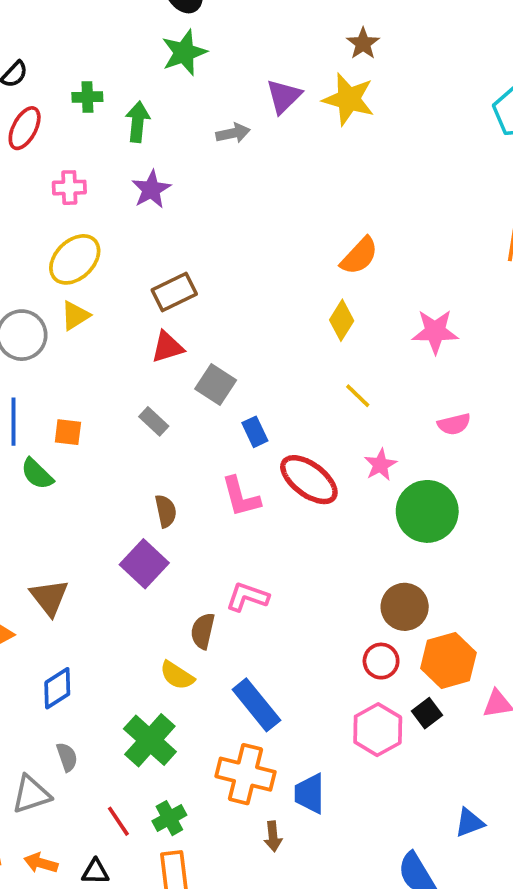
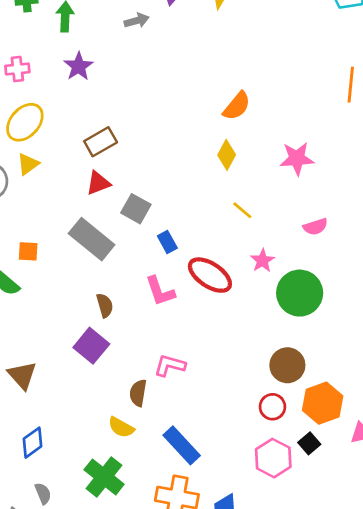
gray rectangle: (154, 421) -> (92, 239), size x2.0

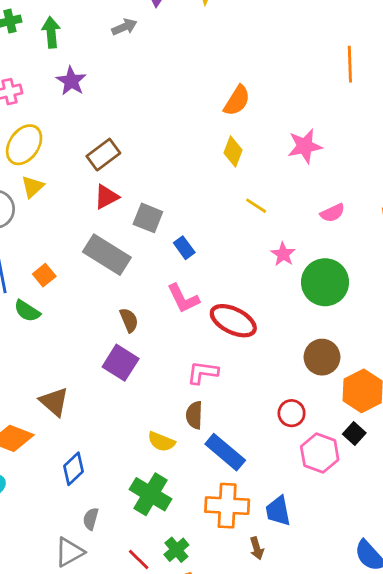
orange square: (28, 251) -> (44, 275), turned -35
red ellipse: (210, 275) -> (233, 321), moved
brown semicircle: (138, 393) -> (194, 415), moved
red circle: (272, 407) -> (292, 413), moved
gray semicircle: (43, 493) -> (91, 519), turned -135

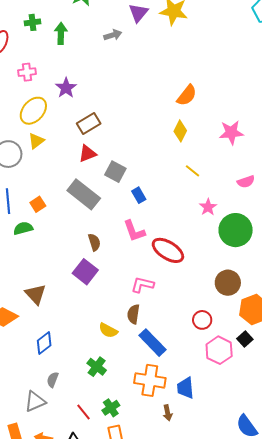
purple star: (71, 81) -> (66, 88), moved
green semicircle: (27, 311) -> (23, 228), turned 126
green cross: (151, 494) -> (97, 367), size x0.7

